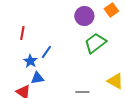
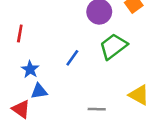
blue line: (46, 52) -> (72, 58), moved

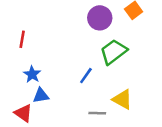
blue line: (72, 58) -> (86, 76), moved
yellow triangle: (139, 95) -> (122, 99), moved

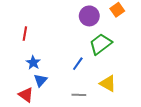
blue triangle: (41, 96) -> (40, 80), turned -40
gray line: (97, 113) -> (79, 95), moved

